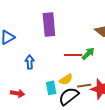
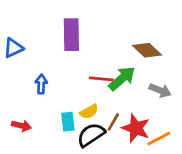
green arrow: (88, 54) -> (122, 79), size x1.5
brown line: (84, 86) -> (113, 122), turned -56

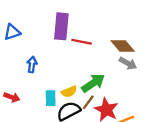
red line: (101, 79) -> (82, 42), moved
green arrow: (122, 79) -> (93, 83), moved
gray arrow: (160, 90) -> (128, 63), moved

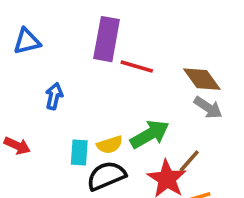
brown line: (88, 102) -> (189, 161), moved

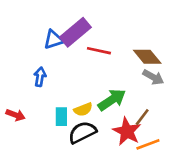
purple rectangle: (107, 39) -> (75, 32), turned 44
blue triangle: (27, 41) -> (53, 40), moved

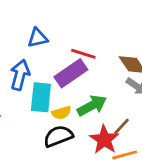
purple rectangle: (75, 32) -> (71, 73), moved
blue arrow: (40, 77) -> (20, 75), size x1.5
cyan rectangle: (61, 117) -> (41, 97), moved, size x1.5

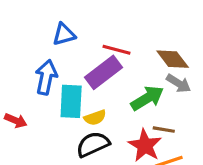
green arrow: (92, 106) -> (147, 98), moved
brown line: (121, 126) -> (164, 130), turned 60

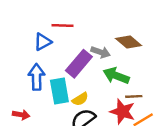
red line: (116, 50) -> (62, 26), moved
gray arrow: (179, 83) -> (101, 52), moved
green arrow: (147, 98) -> (116, 76), turned -115

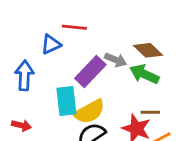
green arrow: (116, 76) -> (144, 74), moved
blue arrow: (37, 77) -> (24, 75), moved
yellow semicircle: (80, 99) -> (89, 112), size x1.6

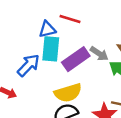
blue arrow: (24, 75) -> (28, 65), moved, turned 30
cyan rectangle: (66, 101) -> (51, 49), moved

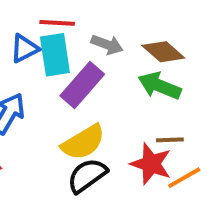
cyan rectangle: (51, 49) -> (55, 55), moved
gray arrow: (99, 54) -> (107, 45), moved

